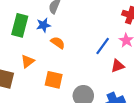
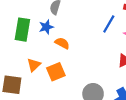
blue line: (103, 46) -> (109, 24), moved
orange square: (54, 80) -> (56, 72), moved, turned -30

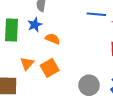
blue line: (109, 24) -> (96, 14), turned 72

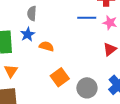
orange triangle: (27, 64) -> (11, 71), moved
orange square: (50, 68) -> (60, 77), moved

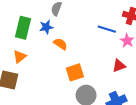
orange square: (60, 77) -> (75, 72), moved

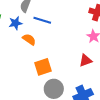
blue line: (107, 29) -> (42, 20), moved

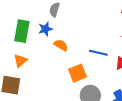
blue line: (42, 20) -> (98, 53), moved

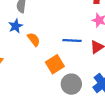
orange semicircle: (61, 45) -> (34, 39), turned 32

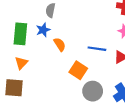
orange square: (55, 64) -> (78, 70), turned -30

